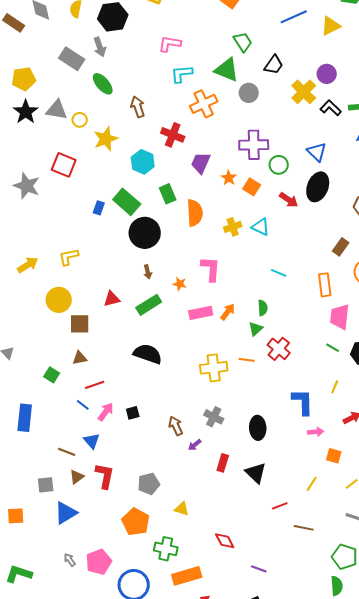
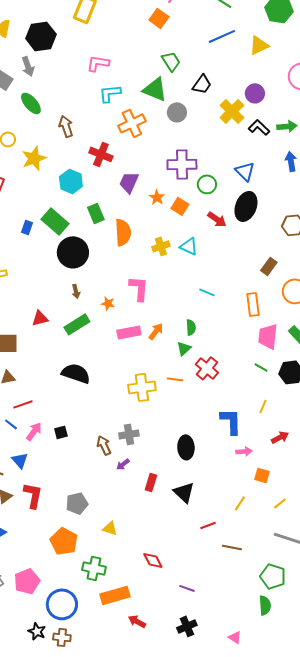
gray cross: (214, 417) -> (129, 434), moved, turned -36

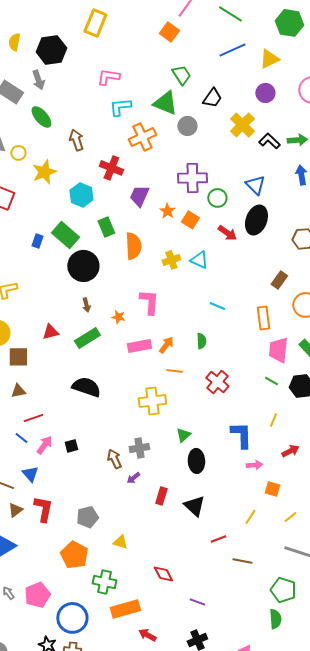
purple circle: (255, 93) -> (265, 93), moved
green triangle: (184, 348) -> (183, 435), moved
orange line: (175, 379) -> (174, 371), moved

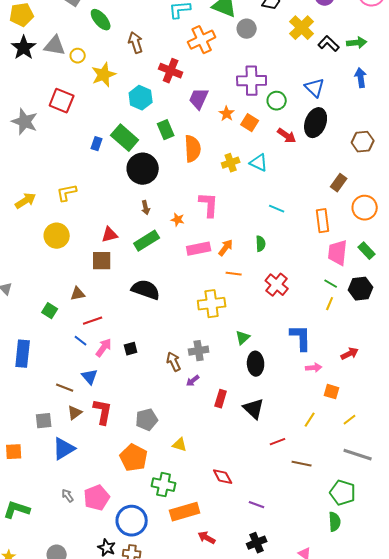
brown square: (18, 357) -> (102, 261), moved
yellow line: (273, 420) -> (330, 304), moved

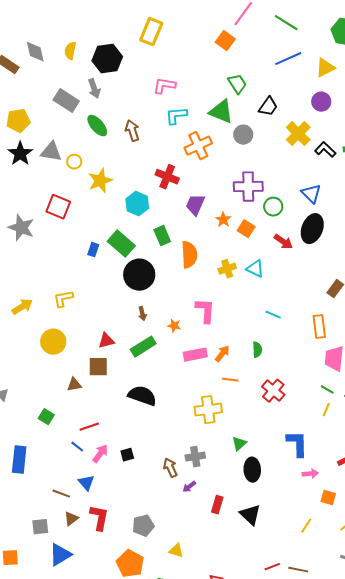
brown arrow: (136, 43) -> (132, 131), moved
brown triangle: (78, 294) -> (74, 385), moved
red line: (278, 442) -> (272, 567), moved

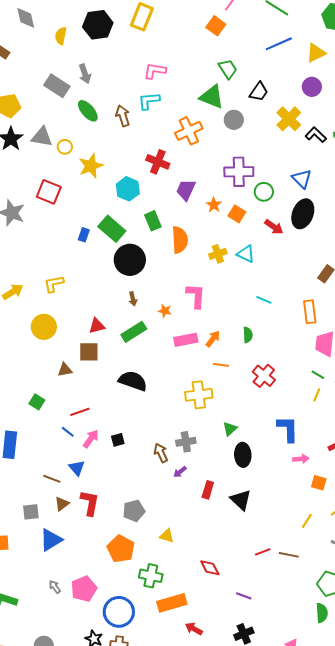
gray diamond: (35, 52) -> (26, 18), moved
black hexagon: (107, 59) -> (98, 25), moved
cyan L-shape: (176, 116) -> (149, 101), moved
yellow line: (306, 526) -> (307, 521), moved

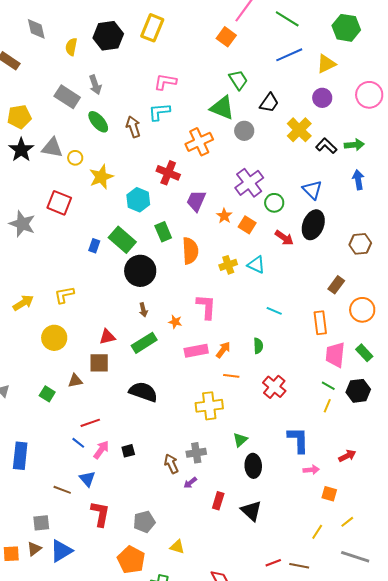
purple cross: (239, 172) -> (249, 183), turned -36
green square: (37, 402) -> (47, 394), moved
brown triangle: (62, 504) -> (34, 549), moved

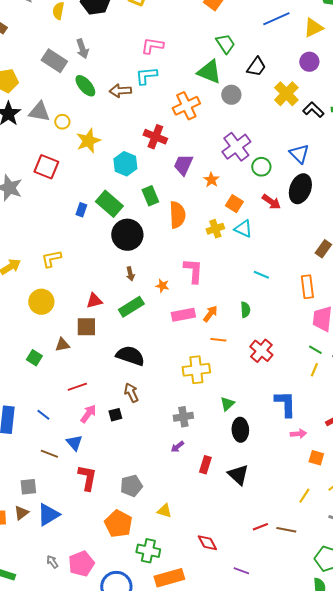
brown arrow: (133, 127) -> (120, 91), turned -75
orange square: (247, 225) -> (234, 204), moved
blue line: (78, 443) -> (43, 415), moved
brown arrow: (171, 464) -> (131, 393), moved

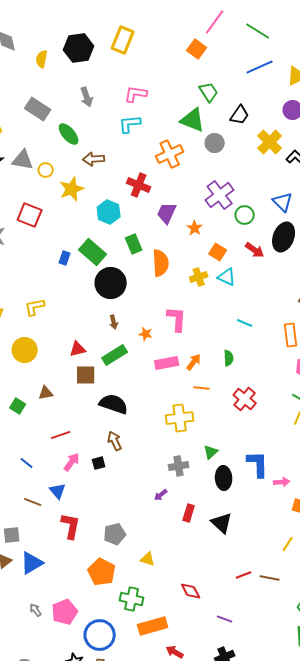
gray arrow: (82, 49) -> (87, 97), moved
brown arrow: (120, 91) -> (94, 159), moved
brown square: (86, 327) -> (86, 375), moved
blue L-shape: (285, 404) -> (258, 464), moved
gray cross: (183, 417) -> (179, 466), moved

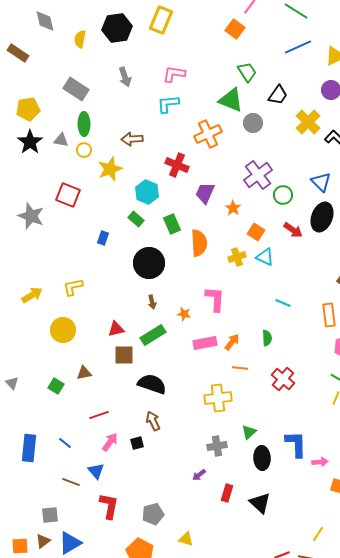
green ellipse: (69, 134) -> (84, 124), moved, turned 40
gray triangle: (23, 160) -> (61, 140), size x0.7
green rectangle: (93, 252) -> (136, 219), moved, size x0.6
yellow line: (288, 544) -> (318, 534), moved

